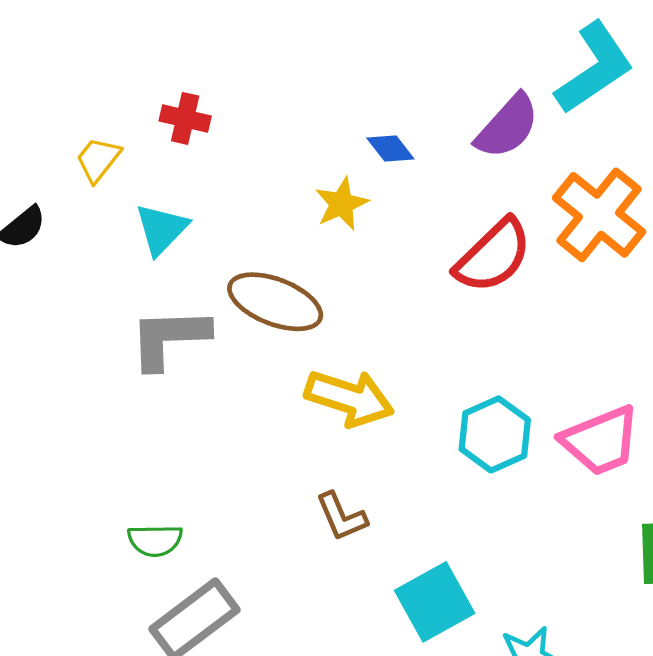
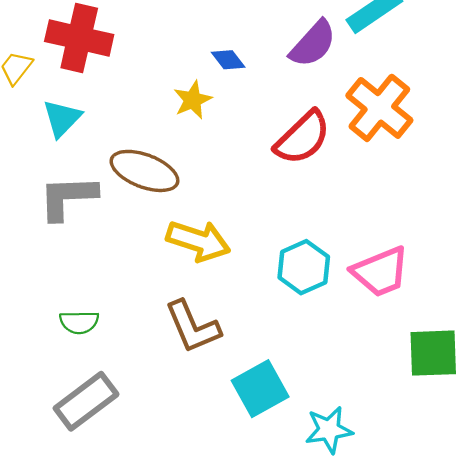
red cross: (185, 118) -> (79, 38), size x1.8
brown L-shape: (341, 517) -> (193, 327), size x1.5
green semicircle: (155, 540) -> (79, 322), moved

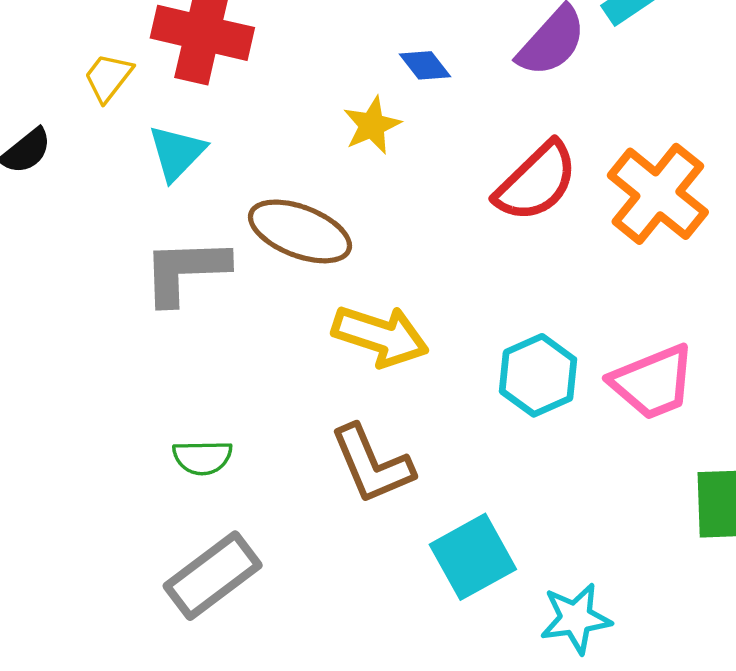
orange cross: (379, 108) -> (658, 194), moved

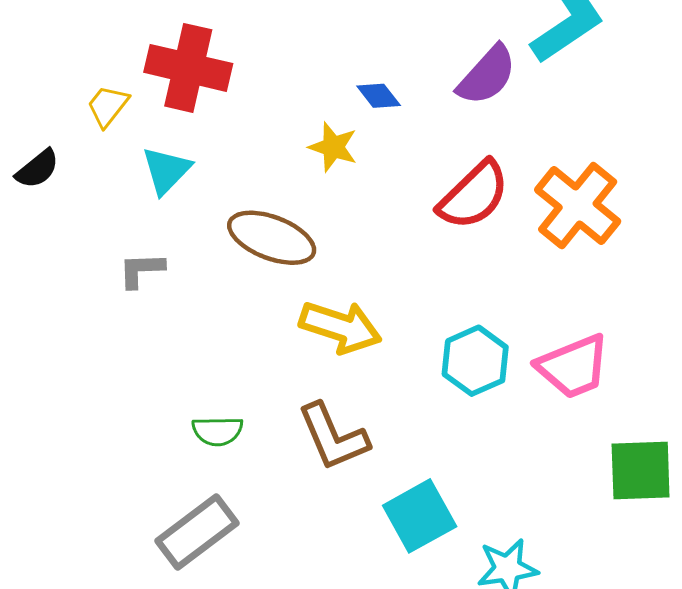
yellow star: (372, 125) -> (333, 147), turned -30
gray L-shape: (185, 271) -> (141, 270), moved, size x0.6
green semicircle: (202, 457) -> (217, 431), moved

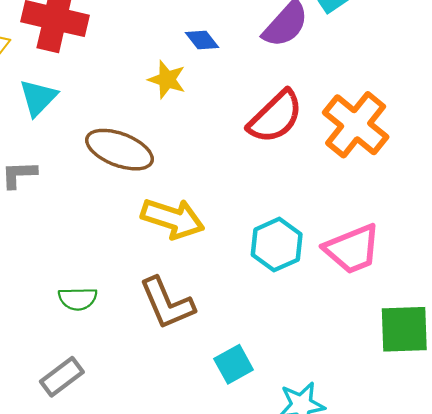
cyan square: (420, 516) -> (234, 364), size x0.7
gray rectangle: (197, 532) -> (62, 377), size x0.7

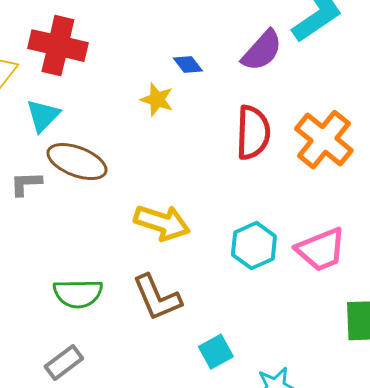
red semicircle: (275, 117) -> (253, 133), turned -44
brown ellipse: (119, 150) -> (77, 162), moved
green semicircle: (78, 299) -> (78, 294), size x1.4

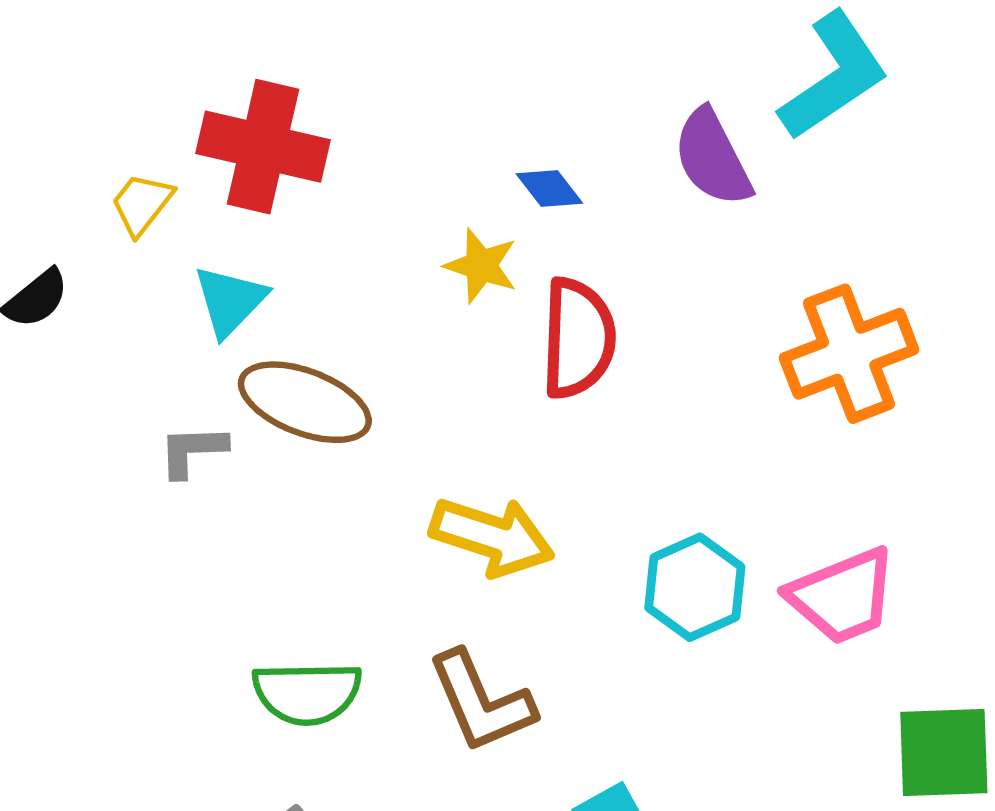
purple semicircle: (262, 51) -> (712, 158), turned 111
red semicircle: (253, 133) -> (578, 338), moved
orange cross: (324, 140) -> (849, 354), turned 30

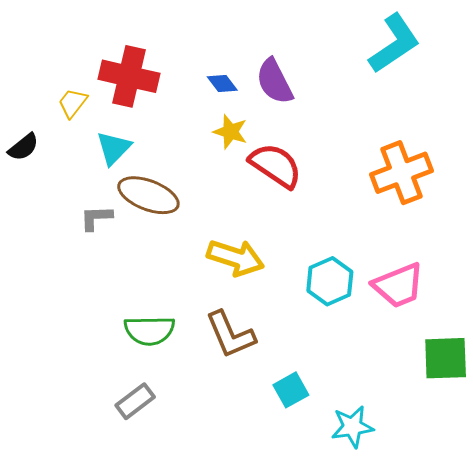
purple semicircle: (712, 158) -> (274, 81), moved
blue diamond: (549, 188) -> (222, 84), moved
red semicircle: (578, 338) -> (276, 165), turned -58

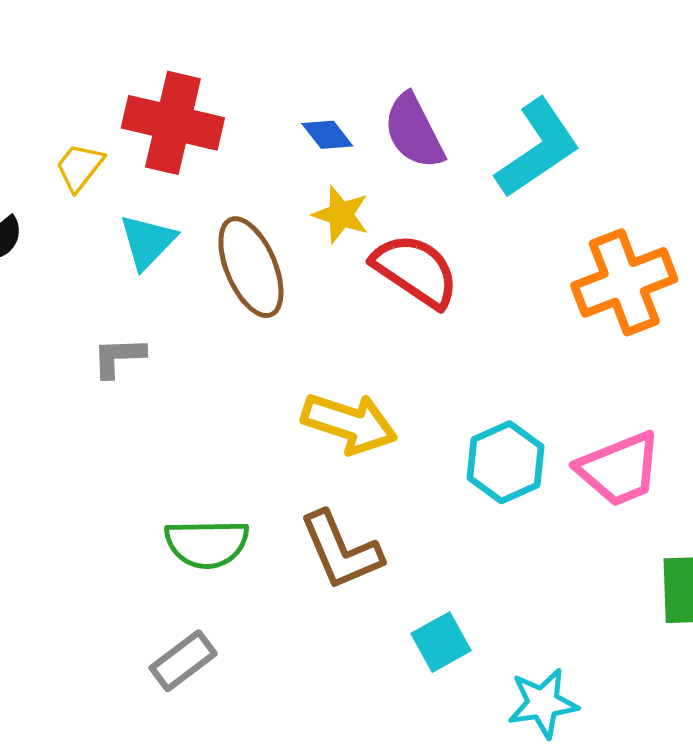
cyan L-shape: (394, 44) -> (538, 148), moved
brown ellipse: (148, 195) -> (251, 267), moved, turned 46

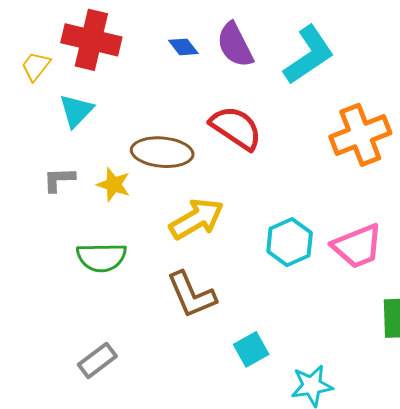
yellow star: (341, 214) -> (114, 184), moved
brown ellipse: (251, 267) -> (162, 152), moved, turned -62
yellow arrow: (349, 423) -> (197, 219), turned -48
green semicircle: (207, 544) -> (101, 257), moved

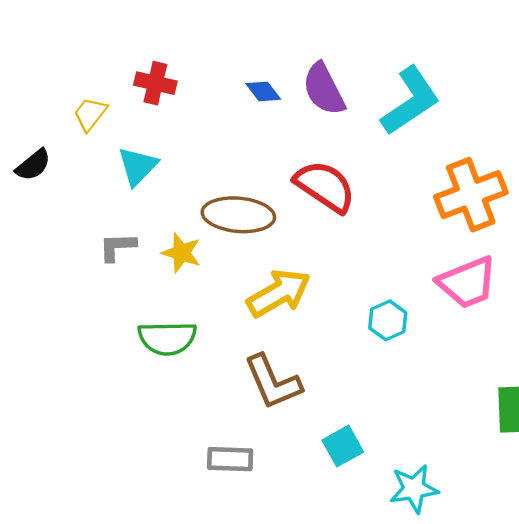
red cross: (91, 40) -> (155, 83), size x0.6
cyan hexagon: (290, 242) -> (388, 320), size x0.7
pink trapezoid: (357, 246) -> (467, 282), moved
gray rectangle: (97, 360) -> (230, 459), moved, turned 39

